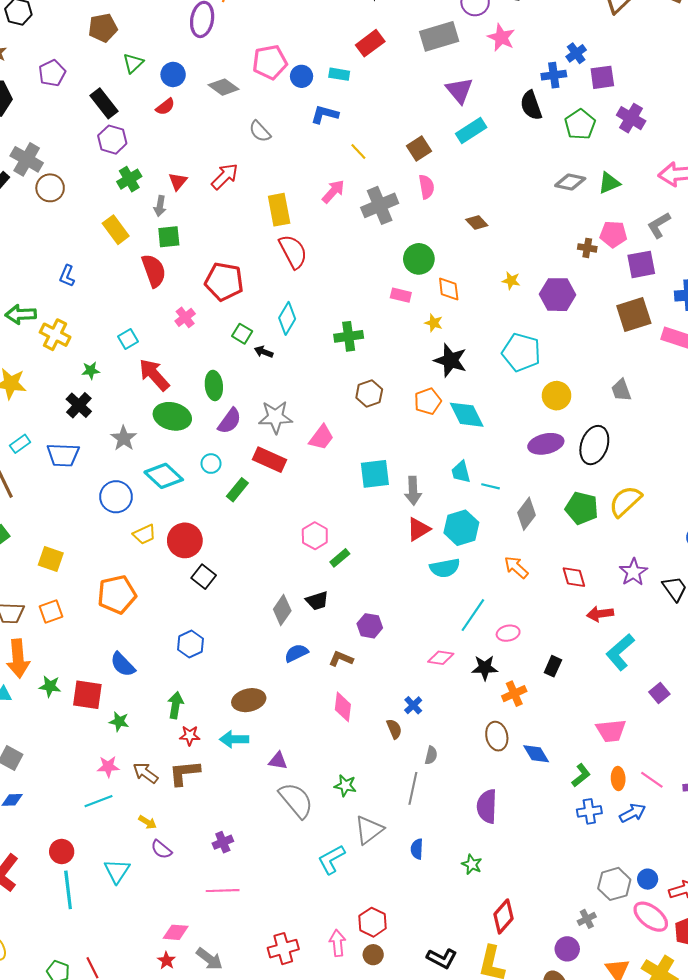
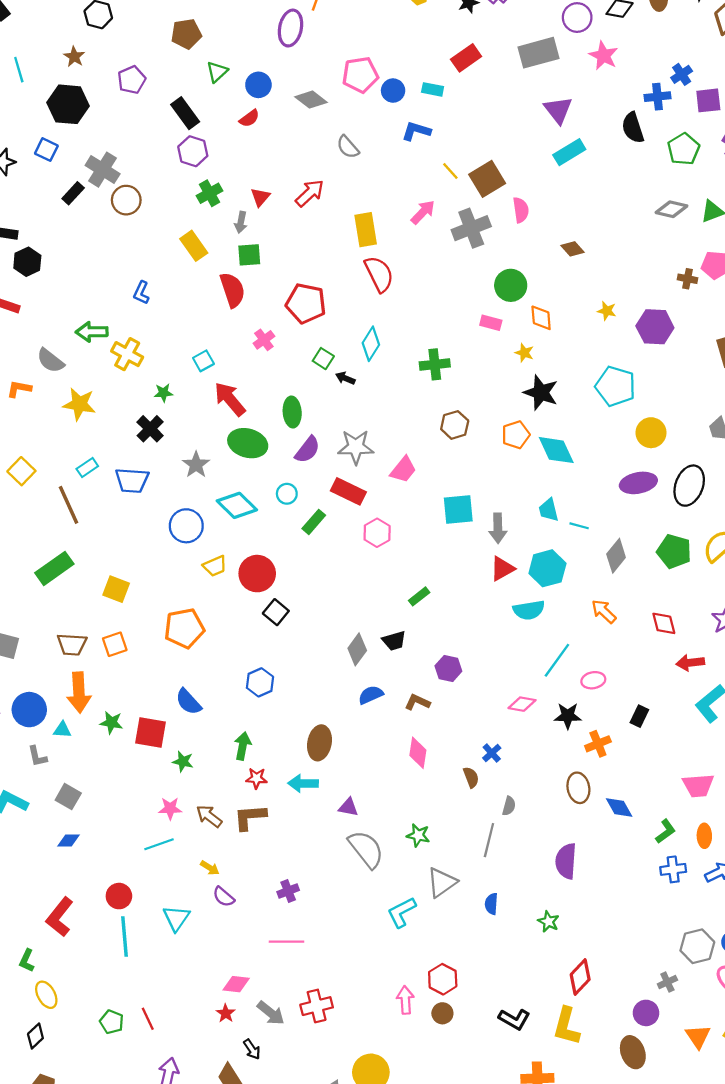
brown square: (419, 148) -> (487, 179), moved, size x1.4
pink hexagon: (315, 536) -> (377, 533), moved
brown ellipse: (249, 700) -> (319, 743), turned -68
red cross: (283, 949) -> (317, 1006), moved

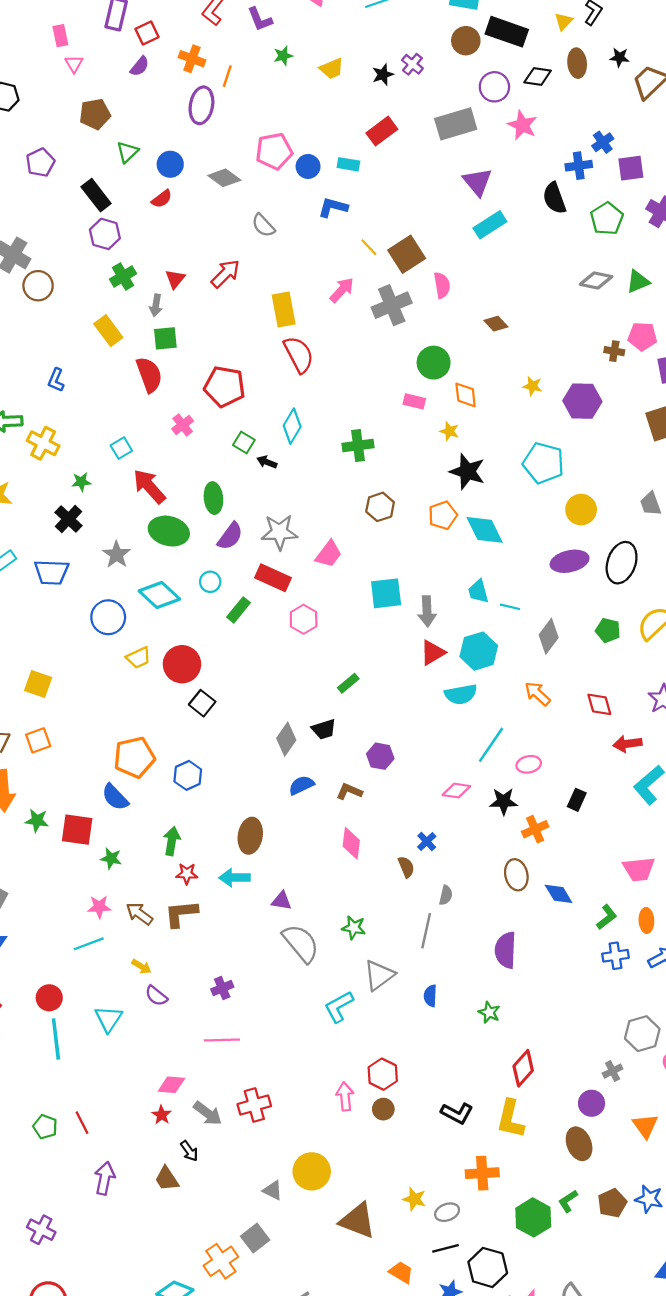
green pentagon: (674, 551) -> (608, 630), size x0.7
orange pentagon: (184, 628) -> (134, 757), moved

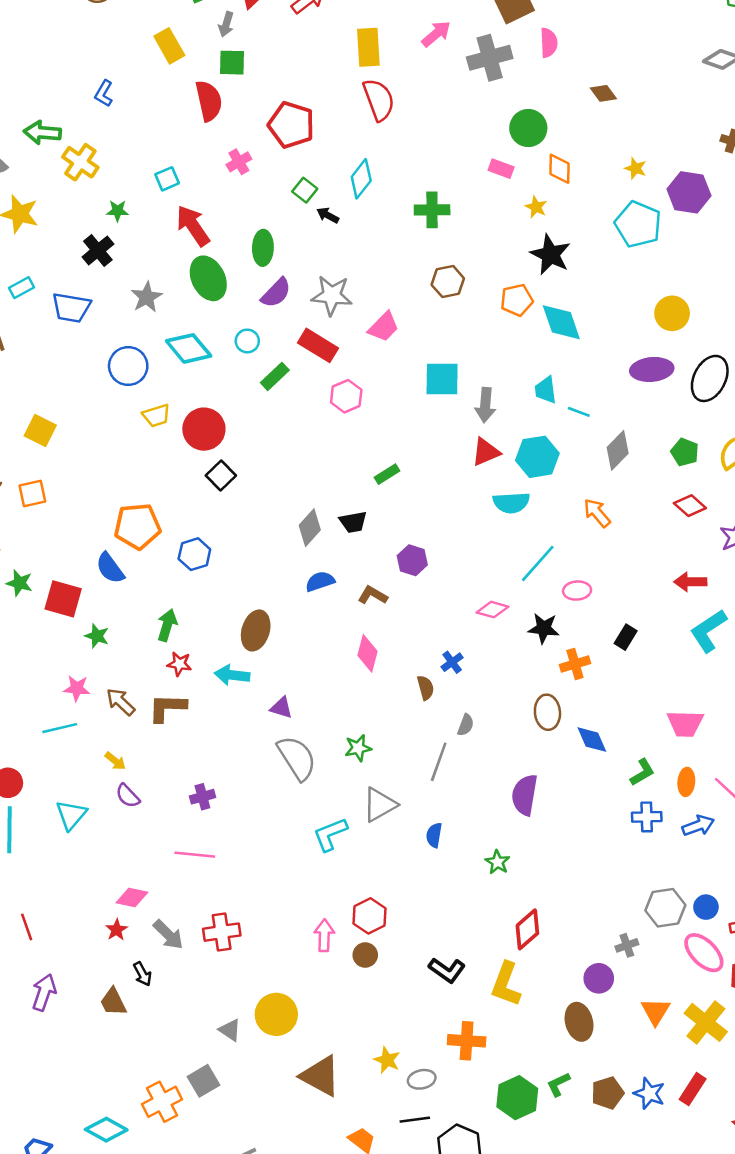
cyan pentagon: (543, 463) -> (638, 224), moved
green ellipse: (169, 531) -> (208, 278), turned 42
red diamond: (599, 704) -> (690, 506), moved, turned -40
green star: (354, 928) -> (358, 748), turned -30

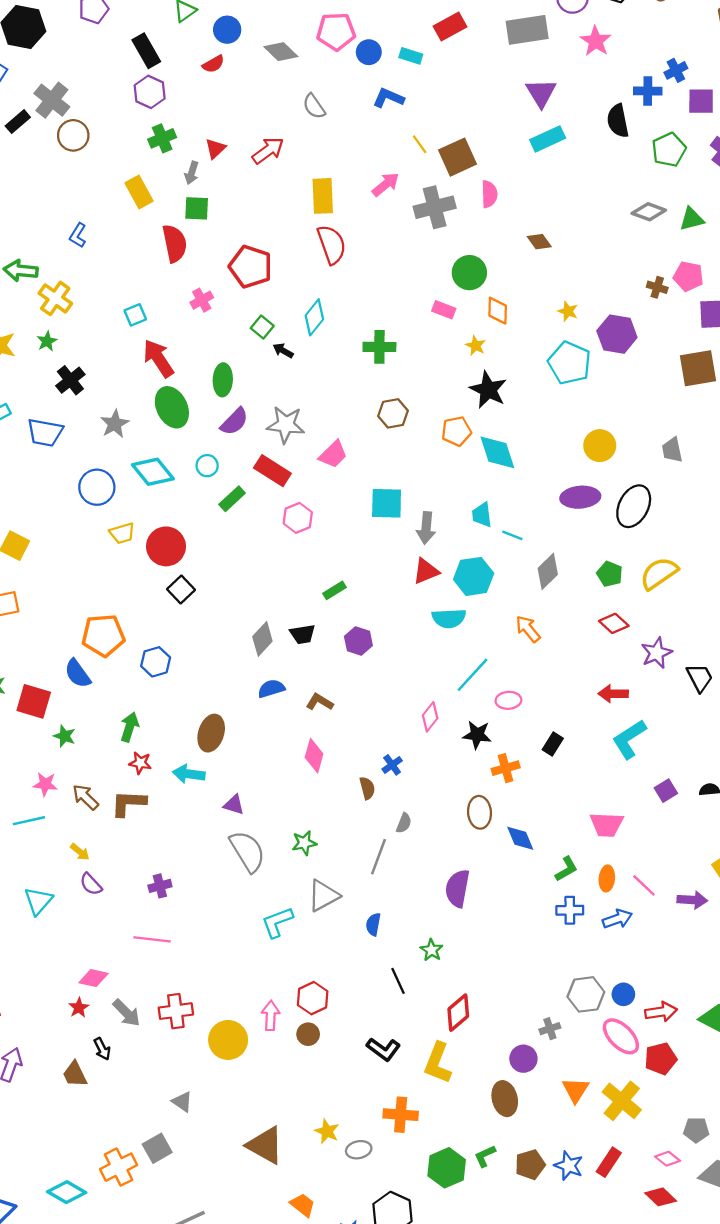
green star: (117, 211) -> (47, 341), moved, turned -30
purple hexagon: (412, 560) -> (358, 641), moved
pink diamond: (492, 610) -> (430, 717), turned -68
yellow circle: (276, 1014) -> (228, 1040), moved
black line: (415, 1120) -> (398, 981), moved, turned 72

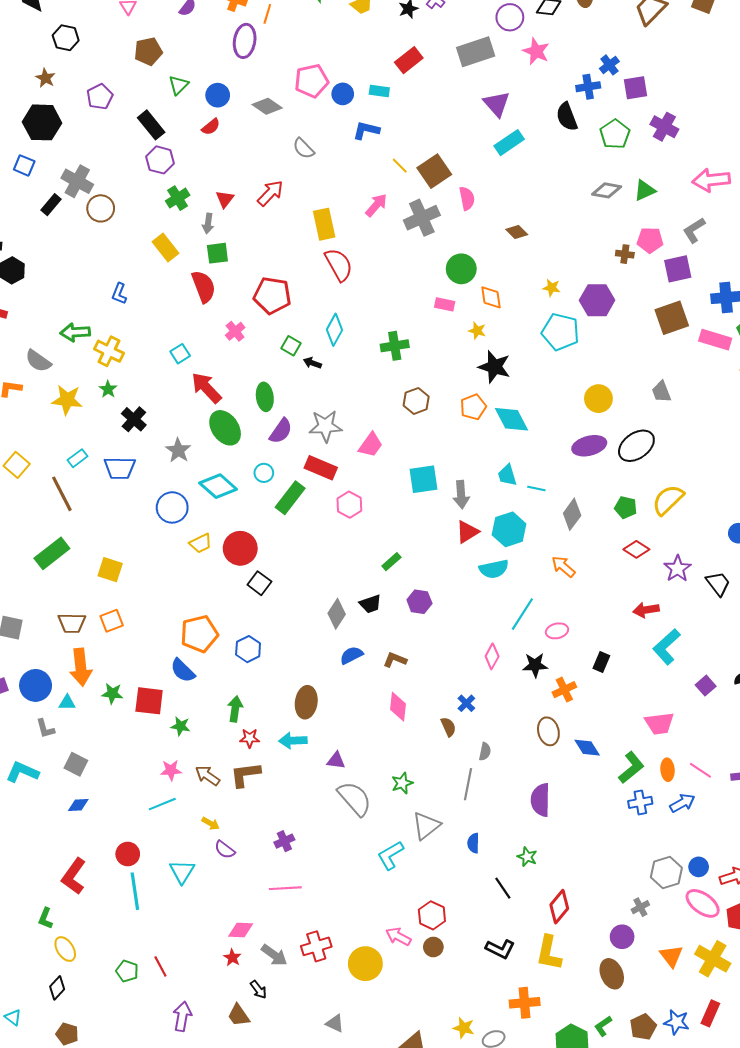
green rectangle: (232, 499) -> (290, 498), size x1.4
black ellipse: (634, 506) -> (636, 446), turned 36
green L-shape: (566, 869) -> (631, 767), size x1.4
pink arrow: (271, 1016) -> (398, 936), turned -55

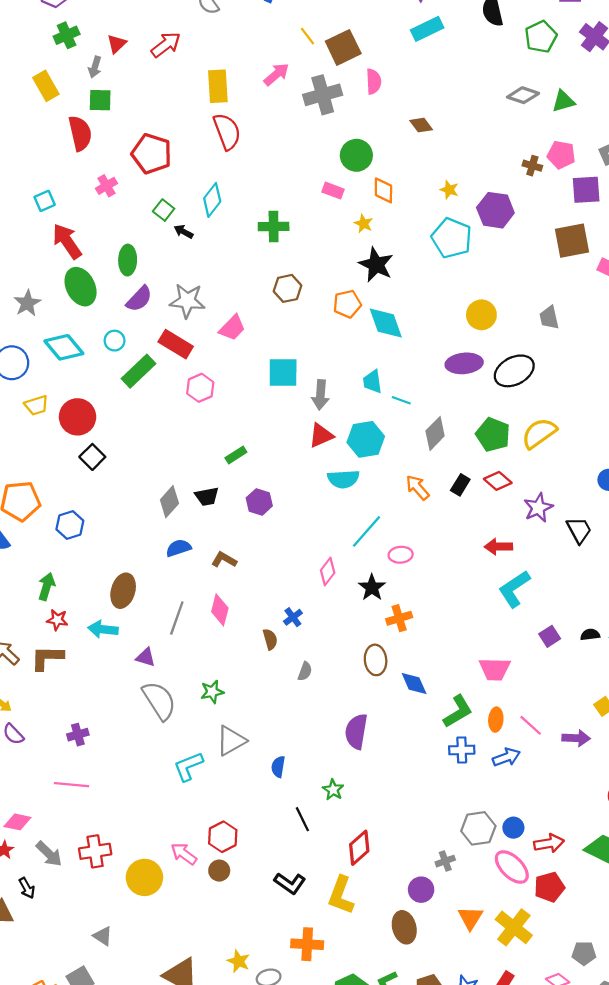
green pentagon: (626, 507) -> (493, 435), size x1.4
black rectangle: (601, 662) -> (460, 485), moved
black star: (535, 665) -> (372, 588), turned 30
gray line: (468, 784) -> (177, 618), moved

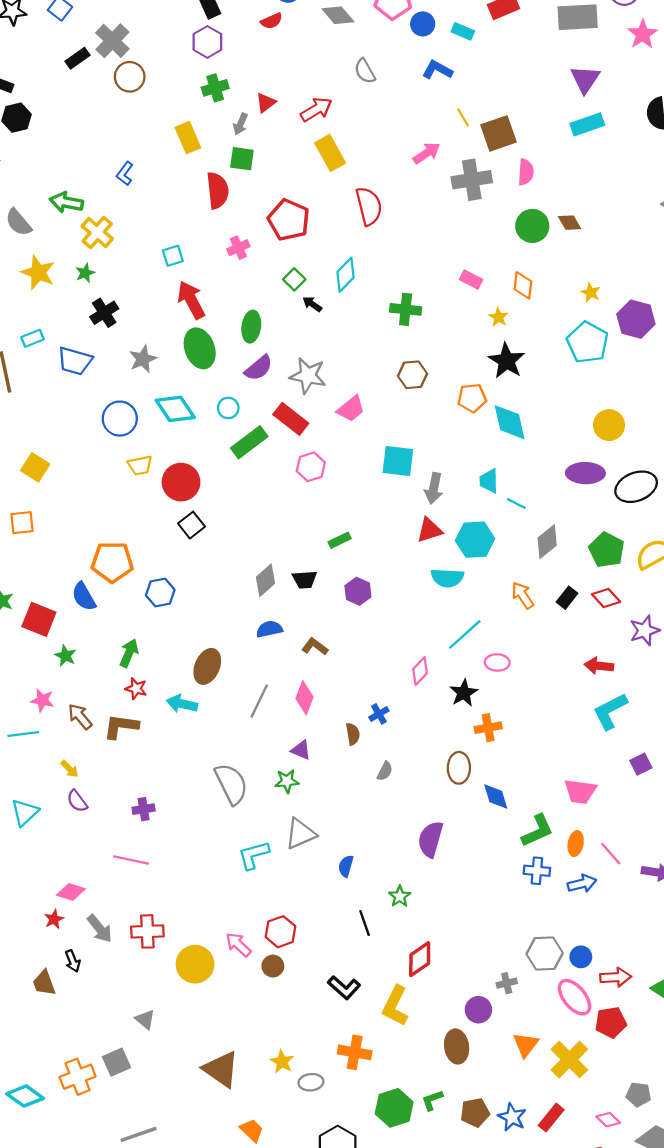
yellow rectangle: (218, 86) -> (330, 153), moved, turned -32
green circle: (356, 155) -> (532, 226), moved
purple triangle: (146, 657) -> (301, 750), moved

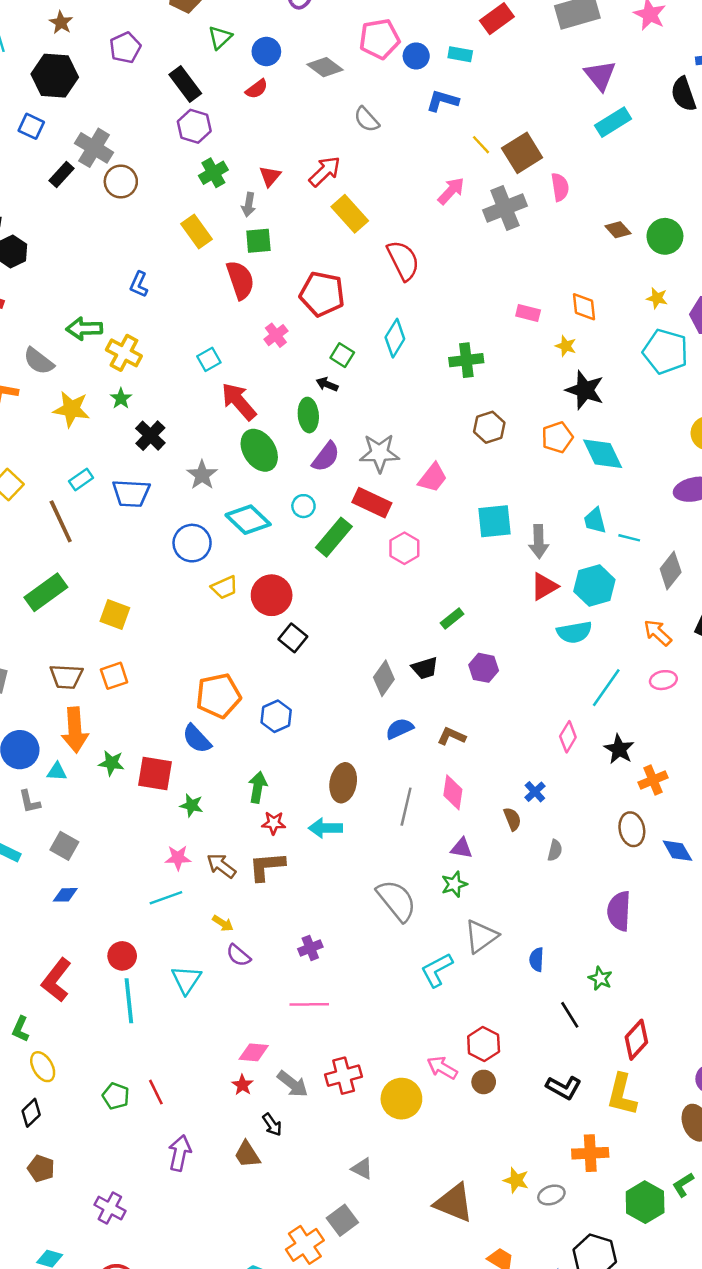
green circle: (532, 226) -> (665, 236), moved
black arrow: (312, 304) -> (327, 384), moved
pink ellipse: (497, 662) -> (663, 680), moved

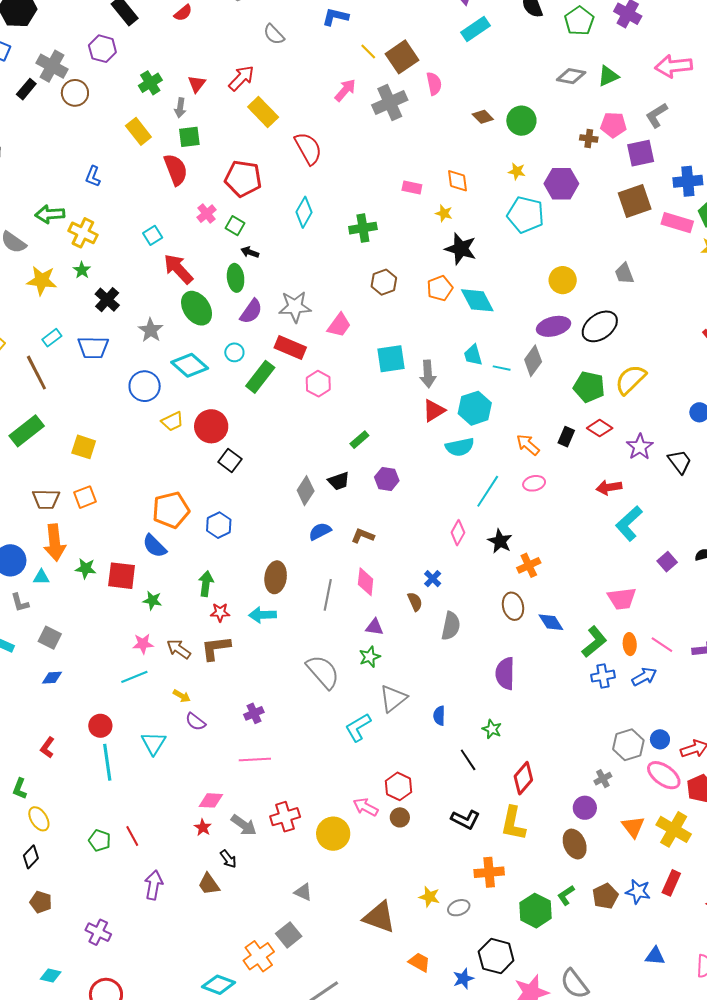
purple hexagon: (194, 126) -> (102, 49), moved
green square: (342, 355) -> (235, 226), moved
gray diamond: (671, 570) -> (533, 361), moved
gray semicircle: (555, 850) -> (451, 626), size x1.6
red L-shape: (56, 980) -> (47, 748), size x0.6

